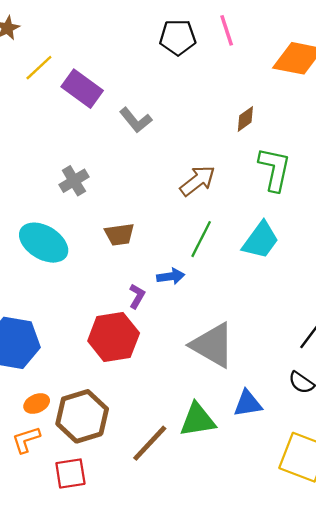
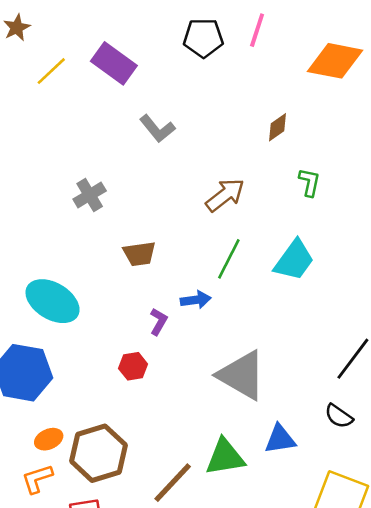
pink line: (227, 30) -> (257, 30), turned 36
purple rectangle: (82, 89) -> (114, 63), moved
green L-shape: (275, 169) -> (309, 182), size x0.6
cyan ellipse: (44, 243) -> (53, 301), moved
red hexagon: (114, 337) -> (133, 366), size x0.5

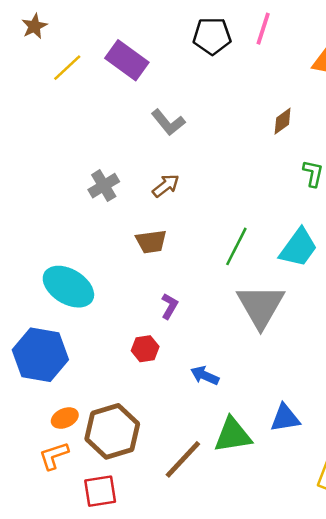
brown arrow: (225, 195) -> (166, 186), moved, size x0.7
blue arrow: (196, 300) -> (205, 375), moved, turned -148
gray triangle: (242, 375) -> (261, 306), moved, turned 30

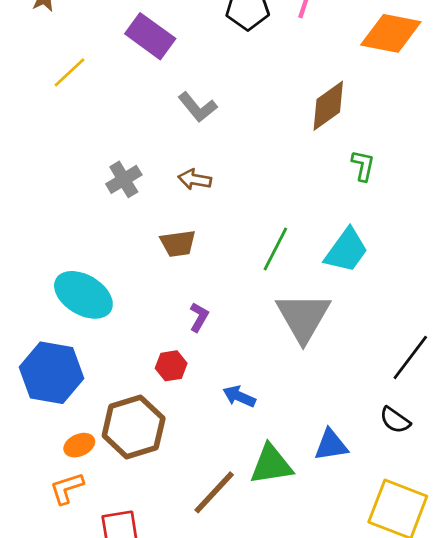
yellow line: (67, 68) -> (70, 72), moved
brown diamond: (283, 121) -> (328, 106), size x1.6
brown arrow: (166, 186) -> (195, 179), turned -132
brown hexagon: (112, 431) -> (134, 427), moved

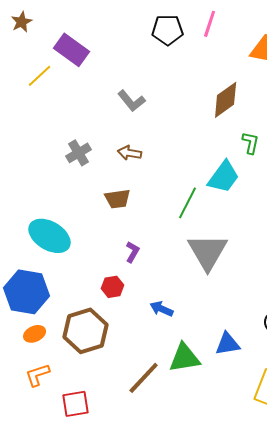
purple rectangle: (150, 36) -> (72, 50), moved
cyan trapezoid: (346, 250) -> (224, 177), moved
orange ellipse: (79, 445) -> (35, 334), moved

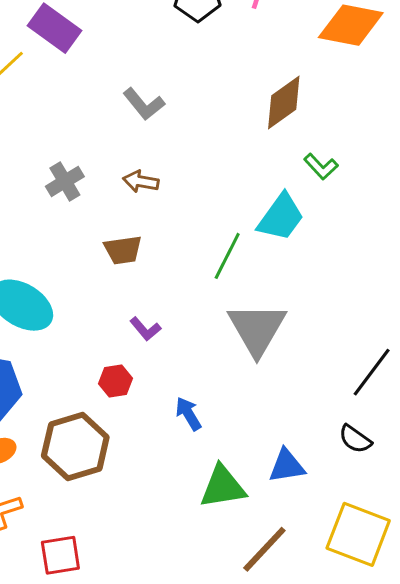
green L-shape: (251, 143) -> (321, 167), turned 125
purple L-shape: (133, 252) -> (145, 329), turned 110
blue arrow: (162, 309) -> (188, 414), turned 35
brown line: (144, 378) -> (264, 549), moved

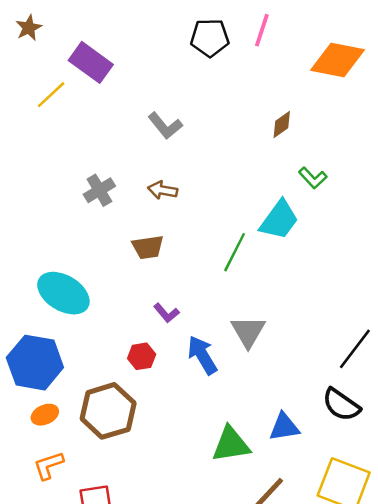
brown diamond: (284, 103) -> (282, 124), size x0.6
gray triangle: (257, 329) -> (248, 332), moved, size x0.7
blue arrow: (188, 414) -> (202, 355), moved, size x1.4
black semicircle: (355, 439) -> (341, 405), size x1.4

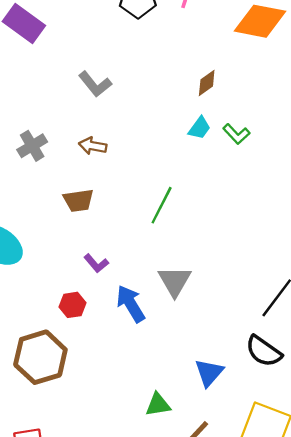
cyan trapezoid: (279, 220) -> (200, 128), moved, size x0.6
blue triangle: (284, 427) -> (209, 373), turned -40
green triangle: (231, 444) -> (158, 405), moved, size x0.7

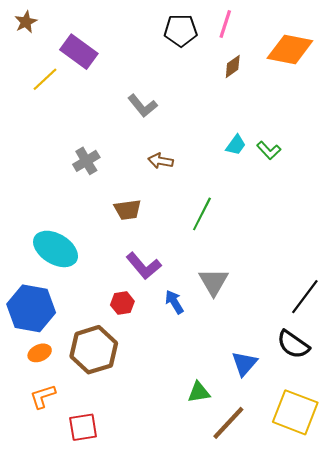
brown diamond: (207, 83) -> (233, 66), moved
brown arrow: (93, 146) -> (161, 161), moved
purple L-shape: (96, 263) -> (144, 266), size x1.6
blue arrow: (131, 304) -> (174, 302), size x0.7

